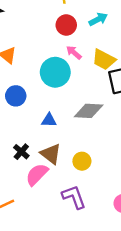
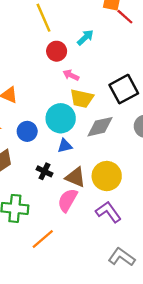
yellow trapezoid: (104, 60) -> (82, 98), moved
cyan circle: (55, 72) -> (61, 118), moved
black cross: (21, 152) -> (44, 171), moved
yellow circle: (82, 161) -> (107, 176), size x1.6

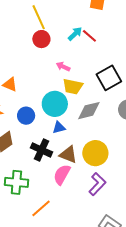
red line: (125, 17) -> (89, 36), moved
red circle: (57, 51) -> (41, 39), moved
black cross: (44, 171) -> (42, 150), size x1.5
purple L-shape: (108, 212) -> (97, 184), turned 80

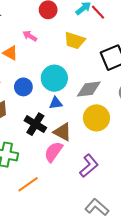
pink arrow: (63, 67) -> (30, 36), moved
yellow trapezoid: (73, 86) -> (75, 40), moved
yellow circle: (95, 153) -> (96, 118), moved

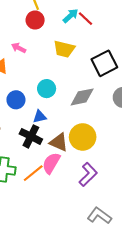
cyan circle: (54, 78) -> (47, 89), size x0.7
blue triangle: (56, 103) -> (40, 117), moved
yellow circle: (96, 118) -> (83, 137), moved
orange line: (28, 184) -> (33, 173), moved

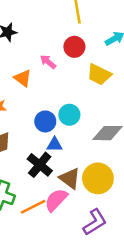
red circle: (35, 20) -> (74, 47), moved
blue circle: (16, 100) -> (45, 121), moved

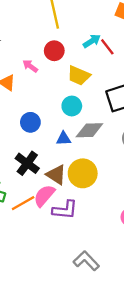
cyan circle: (69, 115) -> (72, 106), moved
blue triangle: (55, 145) -> (64, 139), moved
purple L-shape: (95, 222) -> (65, 210), moved, turned 40

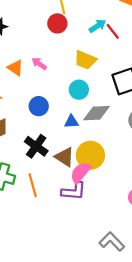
red circle: (54, 51) -> (57, 23), moved
pink arrow: (30, 66) -> (39, 64), moved
pink semicircle: (44, 196) -> (80, 173), moved
orange line: (23, 203) -> (33, 185), turned -75
gray L-shape: (86, 261) -> (112, 242), moved

